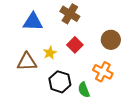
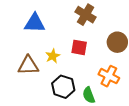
brown cross: (70, 14) -> (86, 15), moved
red square: (75, 45) -> (79, 47), turned -35

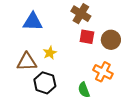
red square: (79, 47) -> (87, 37), moved
black hexagon: (63, 87) -> (45, 83), moved

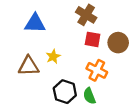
orange cross: (103, 72) -> (97, 70), moved
black hexagon: (45, 83) -> (65, 92), moved

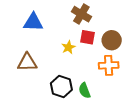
yellow star: (53, 56) -> (68, 47), moved
orange cross: (97, 70) -> (109, 65), moved, turned -30

